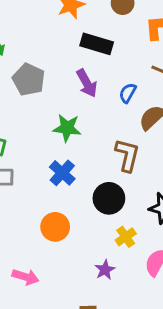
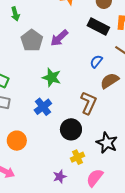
black rectangle: (97, 44) -> (98, 26), moved
purple arrow: (87, 83) -> (59, 38), moved, turned 66
orange circle: (55, 227) -> (17, 141), moved

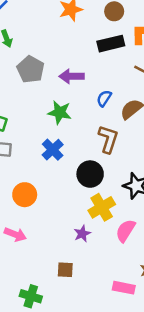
black rectangle: (98, 26) -> (111, 44), turned -35
purple arrow: (59, 38) -> (72, 76), moved, turned 48
blue semicircle: (96, 61) -> (104, 98), moved
yellow cross: (78, 157) -> (102, 207), size x1.5

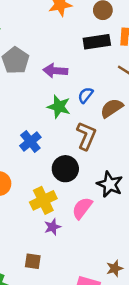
green star: (60, 112) -> (59, 107), moved
yellow cross: (102, 207) -> (43, 200), moved
pink semicircle: (126, 231) -> (82, 208), moved

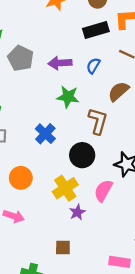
blue semicircle: (86, 95) -> (93, 66), moved

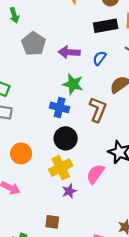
blue cross: (45, 134) -> (60, 107), moved, turned -36
black circle: (82, 155) -> (66, 138), moved

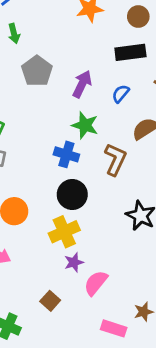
purple arrow: (69, 52) -> (82, 84), turned 110
pink semicircle: (95, 174) -> (96, 283), moved
brown square: (52, 222) -> (50, 301), turned 32

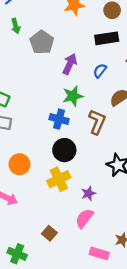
gray pentagon: (37, 71) -> (42, 42), moved
green star: (85, 125) -> (73, 96), turned -30
purple star: (74, 262) -> (88, 193), moved

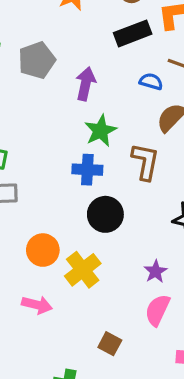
gray pentagon: (42, 42) -> (37, 60), turned 30
blue semicircle: (100, 71) -> (151, 81), moved, turned 80
yellow cross: (59, 179) -> (83, 270), moved

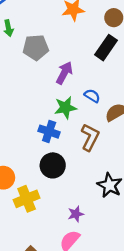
black rectangle: (133, 33) -> (106, 48), turned -50
blue semicircle: (151, 81) -> (92, 96), moved

